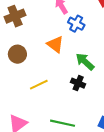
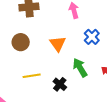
blue cross: (76, 24) -> (92, 37), moved
black cross: (78, 83) -> (60, 84), moved

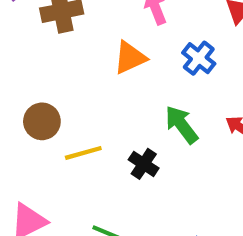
brown circle: (21, 42) -> (42, 121), moved
orange triangle: (58, 44) -> (130, 58), moved, turned 48

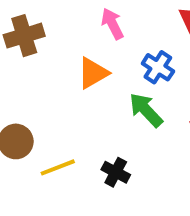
green arrow: (182, 125) -> (146, 110), moved

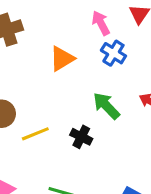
pink arrow: (112, 24) -> (101, 23), moved
green arrow: (146, 110) -> (106, 106), moved

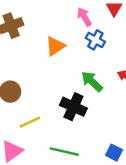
yellow line: (35, 134) -> (30, 122), moved
black cross: (81, 137) -> (73, 107), size x1.5

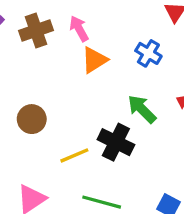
pink arrow: (84, 17) -> (79, 29), moved
yellow line: (30, 122) -> (74, 155), moved

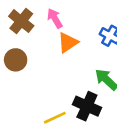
brown cross: (36, 30) -> (21, 21), turned -30
brown circle: (32, 119) -> (16, 60), moved

